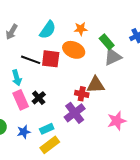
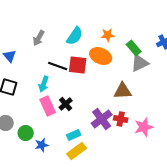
cyan arrow: (17, 78) -> (44, 84), turned 35
red cross: (82, 94) -> (121, 119), moved
blue star: (24, 132) -> (42, 145), moved

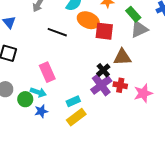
orange ellipse: (101, 56) -> (88, 20), moved
red square: (78, 65) -> (104, 31), moved
cyan arrow: (44, 84) -> (38, 92), moved, turned -91
black cross: (66, 104) -> (103, 70), moved

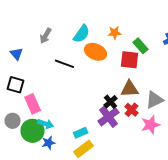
gray triangle: (139, 29) -> (155, 100), moved
red square: (104, 31) -> (130, 60), moved
pink rectangle: (47, 72) -> (33, 104), moved
red cross: (120, 85) -> (132, 110), moved, turned 32
green circle: (25, 99) -> (33, 131), size x1.5

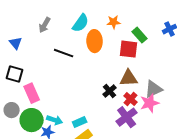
orange ellipse: (96, 52) -> (95, 41), turned 65
purple cross: (109, 117) -> (127, 117), moved
cyan arrow: (46, 124) -> (55, 120), moved
pink star: (151, 125) -> (150, 103), moved

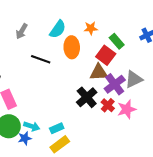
red square: (129, 49) -> (106, 55), turned 30
brown triangle: (129, 78) -> (99, 72), moved
gray triangle: (154, 89) -> (134, 79), moved
black cross: (110, 91) -> (87, 97), size x1.5
purple cross: (127, 117) -> (115, 84), moved

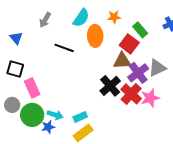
red cross: (108, 105) -> (131, 94), size x1.5

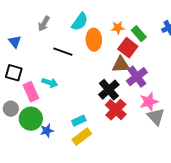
orange star: (114, 17) -> (118, 28), moved
gray triangle: (157, 68) -> (156, 117), moved, turned -48
red cross: (131, 94) -> (116, 110), moved
cyan arrow: (55, 115) -> (50, 83), moved

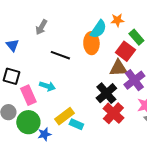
cyan semicircle: (80, 22) -> (98, 29), moved
orange star: (118, 28) -> (117, 20), moved
cyan rectangle: (79, 121) -> (76, 124), turned 48
yellow rectangle: (82, 137) -> (64, 116), moved

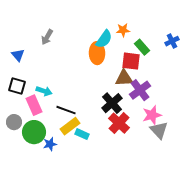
red square: (125, 51) -> (131, 61), turned -30
black line: (60, 55) -> (66, 110), moved
cyan arrow: (47, 86) -> (44, 91), moved

